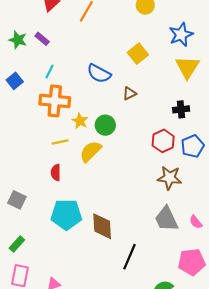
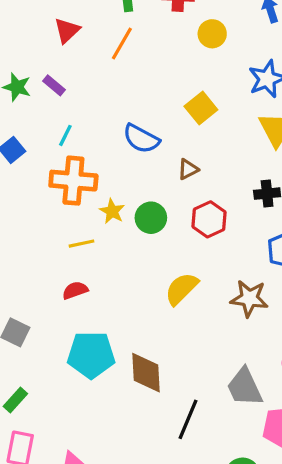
red hexagon: (163, 141) -> (209, 219), moved
yellow semicircle: (91, 151) -> (182, 289), moved
red semicircle: (56, 173) -> (75, 290), turned 70
gray trapezoid: (166, 219) -> (244, 387), moved

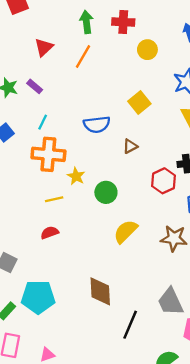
blue semicircle: (141, 139) -> (97, 124), turned -35
green circle: (151, 218) -> (106, 192), moved
red hexagon: (209, 219) -> (164, 181), moved
cyan pentagon: (91, 355) -> (38, 297), moved

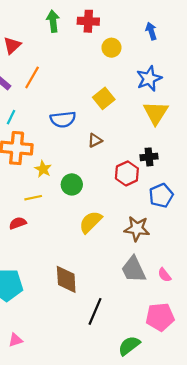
orange line: (83, 57) -> (32, 77), moved
yellow line: (54, 199) -> (33, 198), moved
gray trapezoid: (170, 302) -> (134, 269), moved

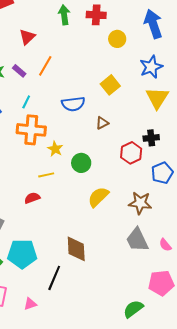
blue arrow: (151, 31) -> (153, 24), size x1.8
black line: (95, 311) -> (54, 278), moved

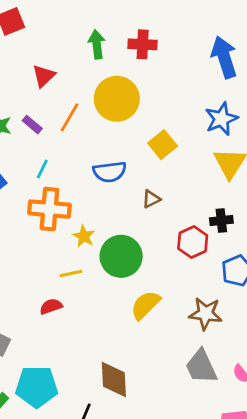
yellow circle: (117, 39) -> (117, 99), moved, size x1.8
green circle: (81, 163) -> (121, 256), size x1.5

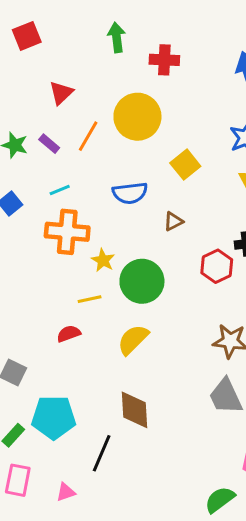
green arrow: (97, 44) -> (117, 37), moved
cyan line: (42, 169) -> (60, 190), turned 42
yellow semicircle: (145, 305) -> (133, 340), moved

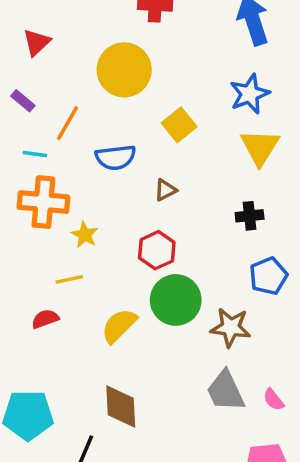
orange line: (88, 136) -> (67, 123), moved
cyan line: (60, 190) -> (35, 154), turned 30
red hexagon: (217, 266) -> (157, 250), moved
green circle: (142, 281) -> (176, 300), moved

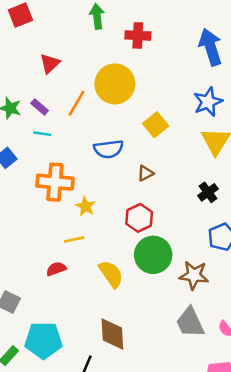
orange line: (67, 123) -> (77, 103), moved
cyan line: (35, 154) -> (42, 134), moved
black cross: (250, 216) -> (208, 192), turned -30
yellow semicircle: (119, 326) -> (111, 274), turned 100

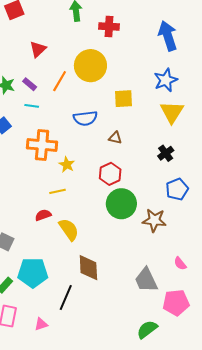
yellow square: (156, 125) -> (123, 99), turned 36
brown triangle: (145, 173) -> (115, 138), turned 40
yellow semicircle: (111, 274) -> (69, 229), moved
gray trapezoid: (190, 322) -> (146, 280), moved

